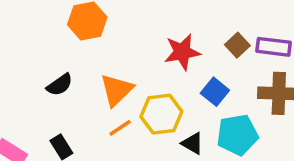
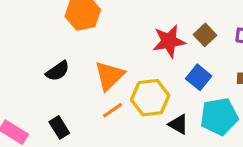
brown square: (237, 45) -> (205, 35), moved

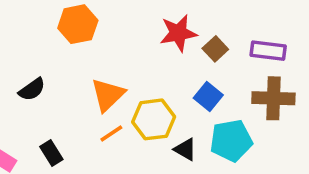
red star: (169, 41) -> (178, 33), moved
black semicircle: (58, 71) -> (32, 89), moved

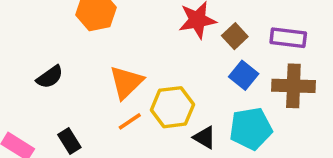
blue square: (208, 97) -> (244, 75), moved

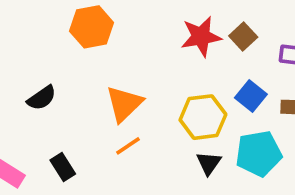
brown square: (235, 36) -> (243, 36), moved
yellow hexagon: (172, 107) -> (203, 117), moved
black triangle: (205, 137) -> (209, 163), turned 35

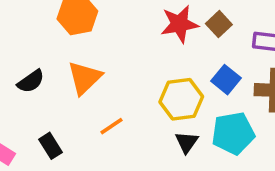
orange triangle: (124, 104) -> (85, 78), moved

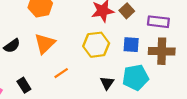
blue square: (226, 80) -> (131, 45), turned -35
yellow hexagon: (181, 99) -> (96, 45), moved

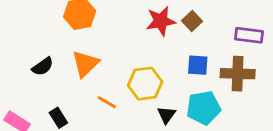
purple rectangle: (158, 22) -> (249, 35), moved
yellow hexagon: (96, 45) -> (145, 84), moved
orange line: (61, 73) -> (107, 102), turned 64

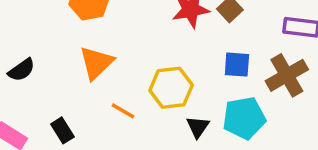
black semicircle: (43, 67) -> (21, 70), moved
brown cross: (238, 74) -> (287, 75), turned -32

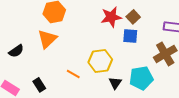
orange triangle: (96, 63) -> (47, 39), moved
blue square: (237, 65) -> (130, 36), moved

